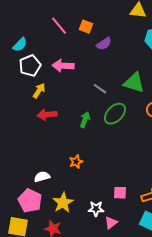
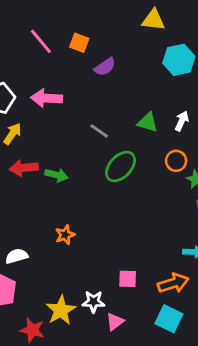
green triangle: (134, 83) -> (148, 122), size x0.7
green arrow: (85, 120) -> (57, 175), moved, turned 84
yellow star: (63, 203) -> (61, 310), moved

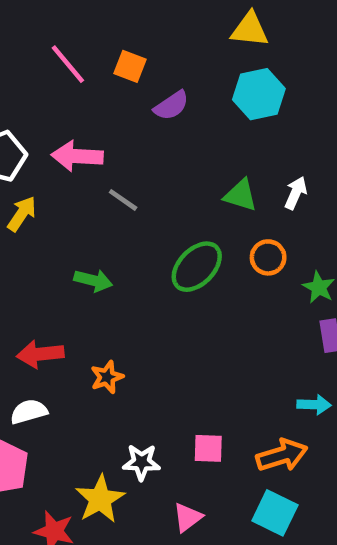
cyan hexagon: (179, 60) -> (259, 94), moved
gray line: (99, 131) -> (123, 200), moved
orange circle: (176, 161) -> (268, 257), moved
red arrow: (24, 168) -> (40, 354), moved
white star: (94, 302) -> (142, 462), moved

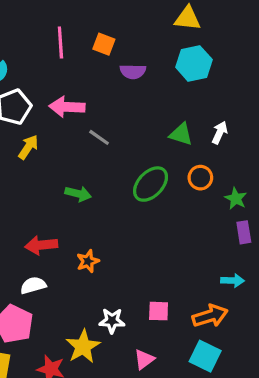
pink line: (68, 64) -> (60, 43), turned 36
purple semicircle: (171, 106) -> (133, 71), turned 35

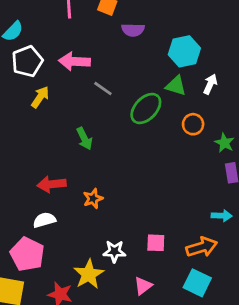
cyan hexagon: (194, 63) -> (184, 51), moved
green ellipse: (151, 184) -> (146, 108), moved
green arrow: (78, 194) -> (84, 139), turned 50

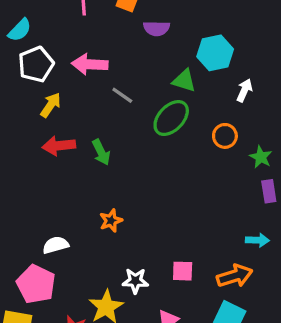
green triangle: (176, 86) -> (184, 81), moved
red arrow: (52, 184) -> (59, 146), moved

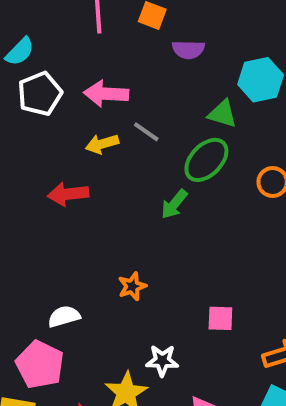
yellow arrow: (51, 105) -> (102, 144), moved, turned -140
green arrow: (101, 152) -> (174, 204), moved, turned 65
pink square: (183, 271) -> (220, 318), moved

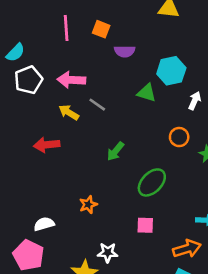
yellow arrow: (102, 144) -> (69, 112), turned 48
green ellipse: (206, 160) -> (152, 182), moved

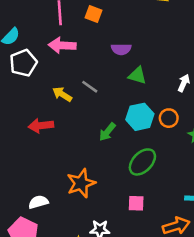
purple semicircle: (125, 51) -> (121, 49), moved
cyan hexagon: (171, 71) -> (140, 117), moved
pink arrow: (71, 80) -> (62, 45), moved
orange star: (88, 205) -> (81, 183), size x1.6

